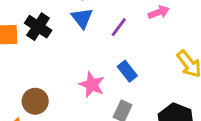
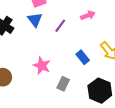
blue rectangle: (127, 71) -> (83, 57), moved

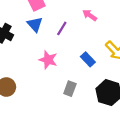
pink arrow: (88, 15) -> (90, 15), turned -120
pink star: (42, 66) -> (48, 60), moved

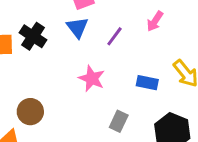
pink arrow: (90, 15) -> (155, 21), turned -96
blue rectangle: (88, 59) -> (147, 83), turned -40

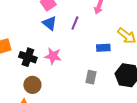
black cross: (33, 36) -> (28, 57), moved
pink star: (92, 78) -> (53, 56), moved

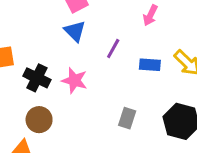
purple line: (75, 23) -> (113, 49), moved
blue rectangle: (103, 48) -> (150, 65), moved

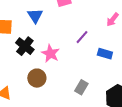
blue triangle: (75, 31) -> (35, 16), moved
brown circle: (39, 120) -> (37, 78), moved

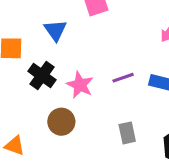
purple line: (82, 37) -> (123, 78), moved, turned 32
gray rectangle: (81, 87) -> (127, 133), turned -40

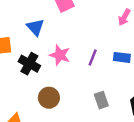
purple line: (123, 78) -> (93, 57), turned -42
pink star: (80, 85) -> (60, 55), moved

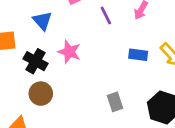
purple line: (93, 57) -> (106, 16), moved, turned -49
brown circle: (49, 98) -> (41, 94), moved

